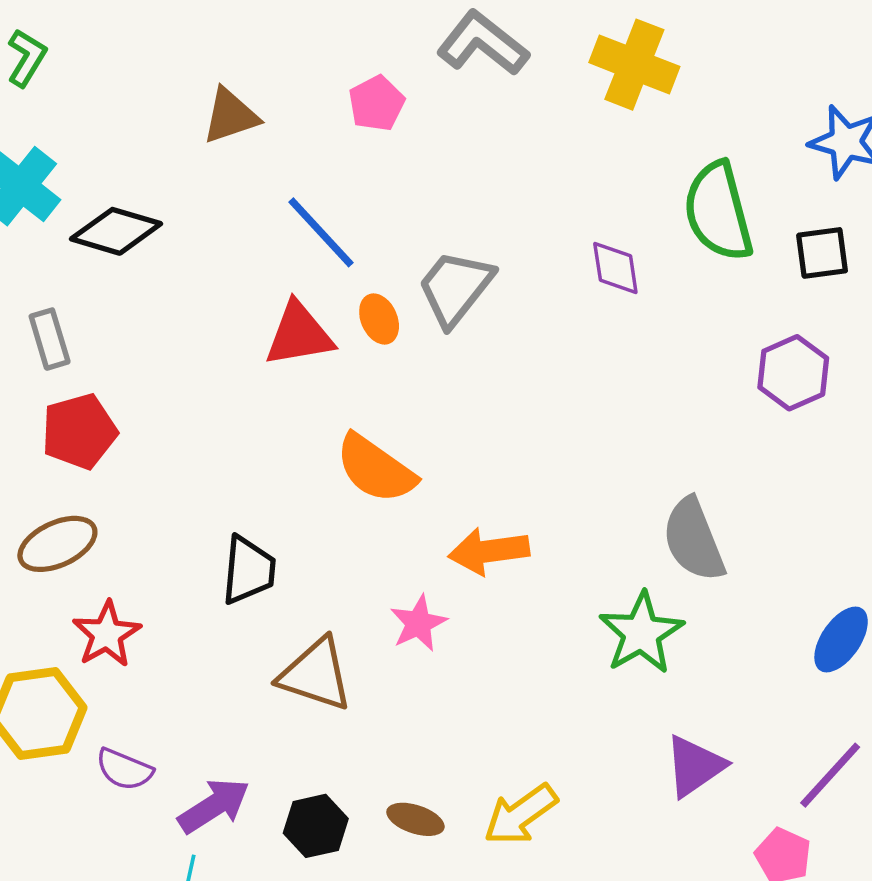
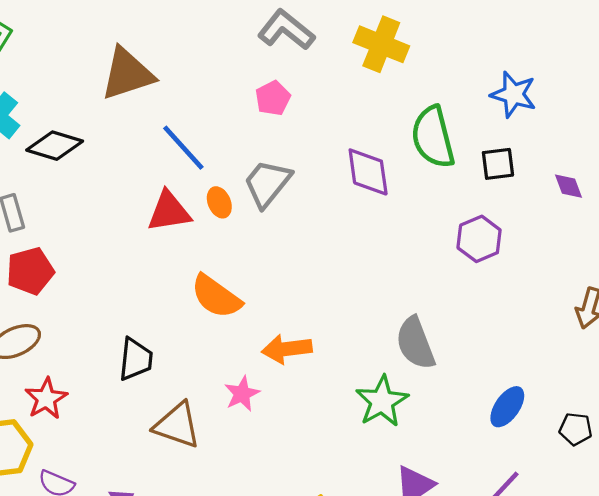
pink pentagon: (376, 103) -> (273, 98), moved
brown triangle: (230, 116) -> (127, 74), size x1.5
purple diamond: (615, 268) -> (368, 172), size x1.4

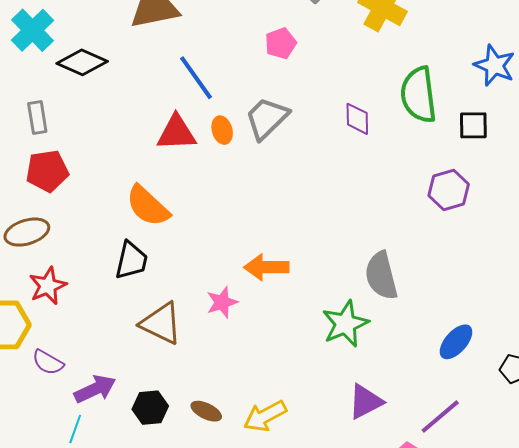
purple diamond: (368, 172) -> (357, 119), size x0.7
orange semicircle: (216, 296) -> (148, 206), moved

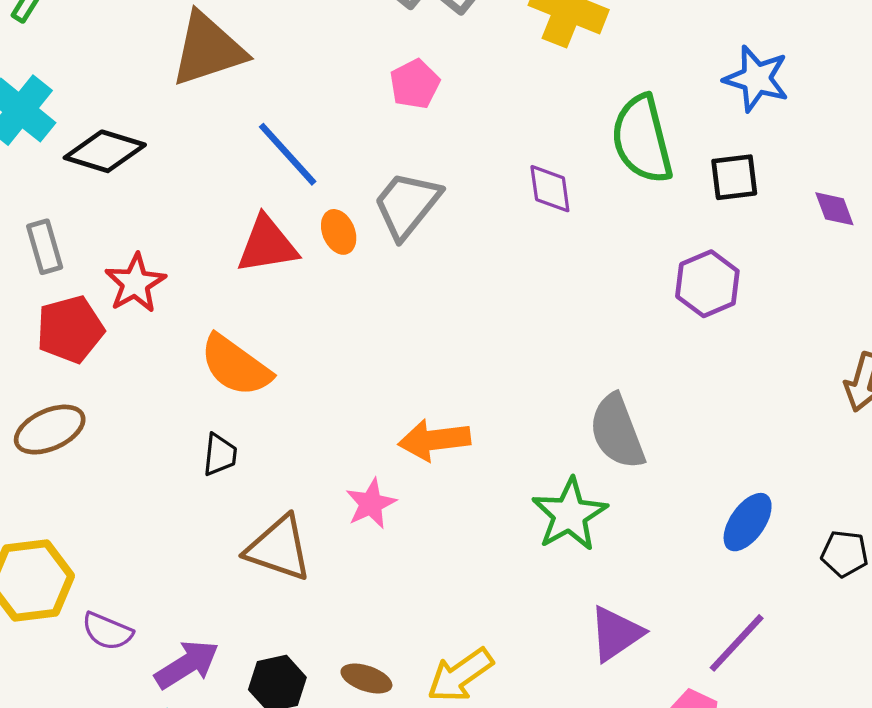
black trapezoid: (131, 260) -> (220, 455), size x0.7
red star: (48, 286) -> (135, 283), moved

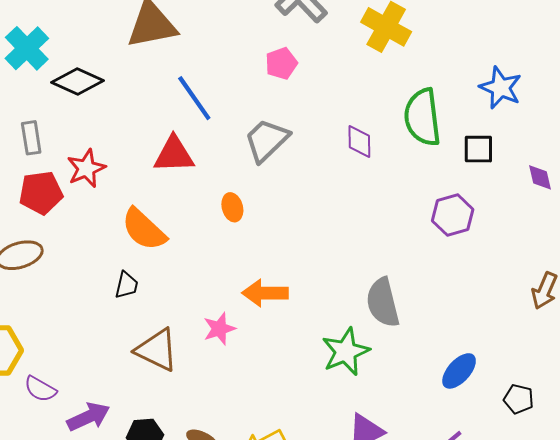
orange ellipse: (339, 232) -> (232, 207), moved

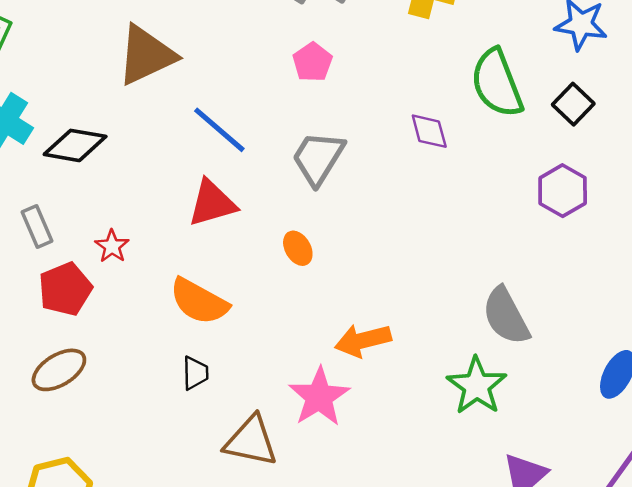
black square: (478, 149) -> (573, 104), turned -32
red star: (86, 168) -> (112, 246), size x0.7
pink star: (219, 329) -> (319, 397), size x1.5

